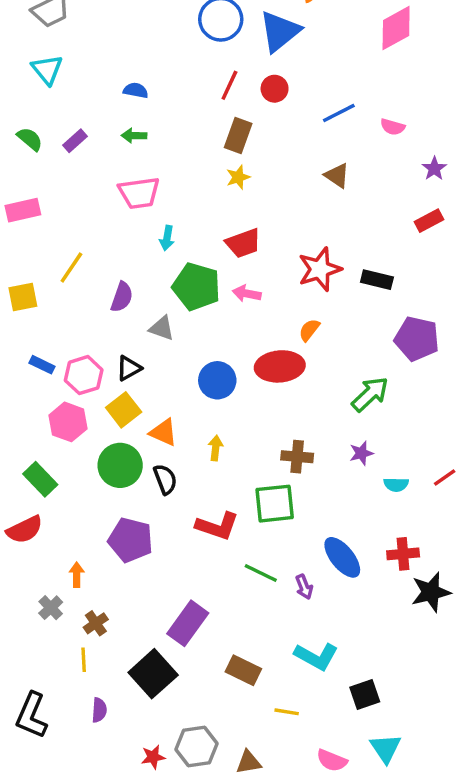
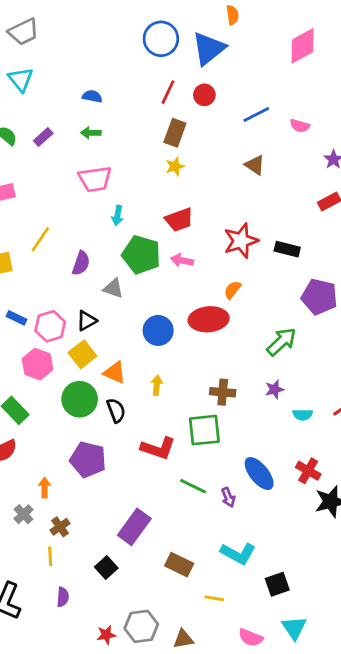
red cross: (403, 554) -> (308, 471), turned 35
black square: (153, 674) -> (106, 567), size x0.6

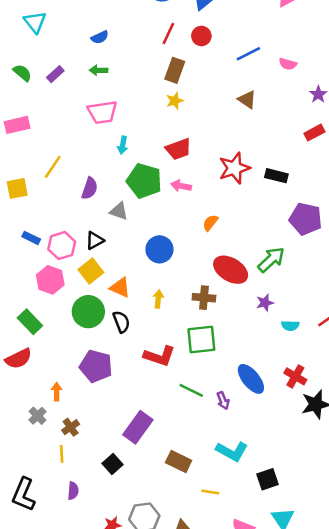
blue semicircle: (92, 96) -> (100, 37), turned 144
orange semicircle: (232, 290) -> (210, 223), moved
red ellipse: (209, 319) -> (231, 270), moved, turned 36
brown cross: (223, 392) -> (204, 298), moved

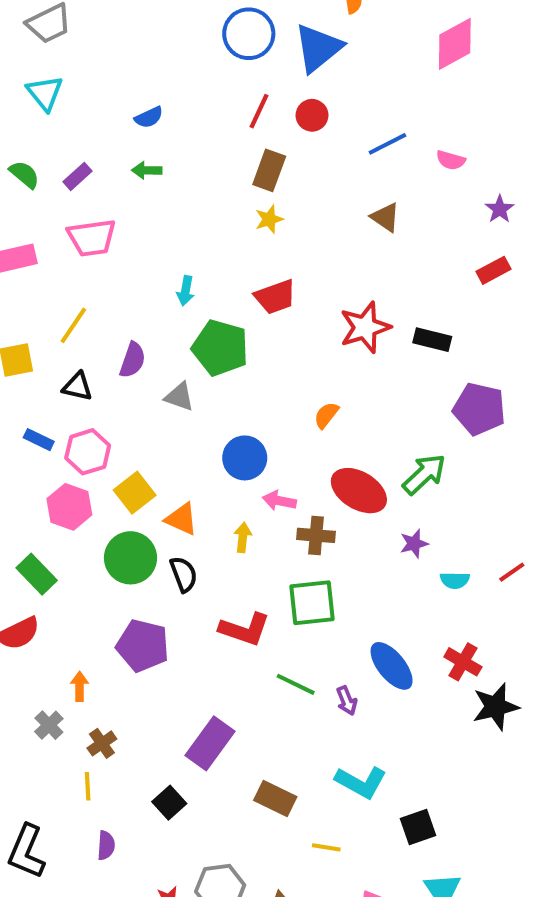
pink trapezoid: (102, 112) -> (92, 238), moved
pink arrow: (181, 186) -> (279, 501), moved
black triangle: (95, 240) -> (77, 387), moved, turned 42

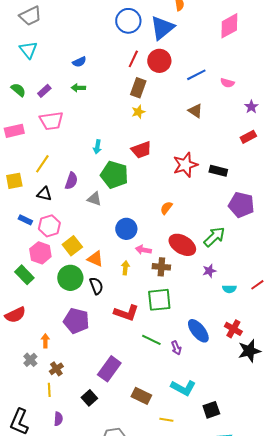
red circle: (312, 115) -> (159, 61), size x1.5
green rectangle: (37, 574) -> (24, 275), moved

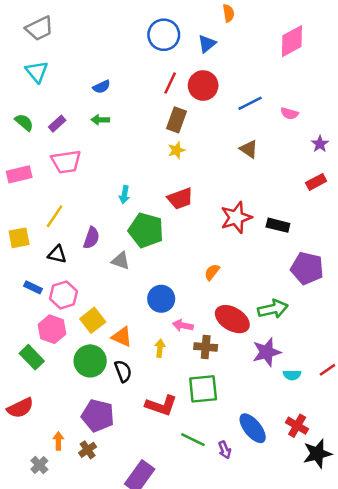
blue triangle: (162, 28) -> (207, 44), size x0.6
green arrow: (214, 237) -> (273, 309), turned 30
purple star: (209, 271) -> (267, 352), size x1.6
brown cross: (56, 369) -> (88, 450), moved

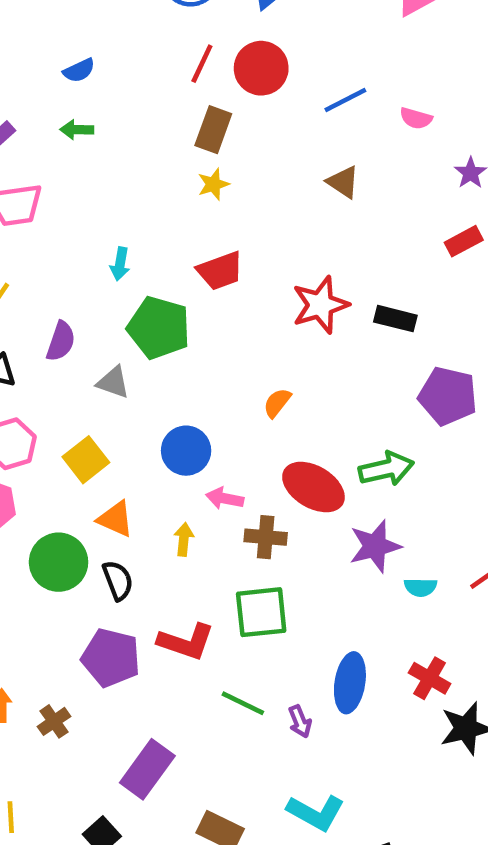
yellow square: (93, 320) -> (86, 460), moved
purple pentagon: (98, 416) -> (111, 658), moved
blue ellipse: (253, 428) -> (350, 683), turned 48

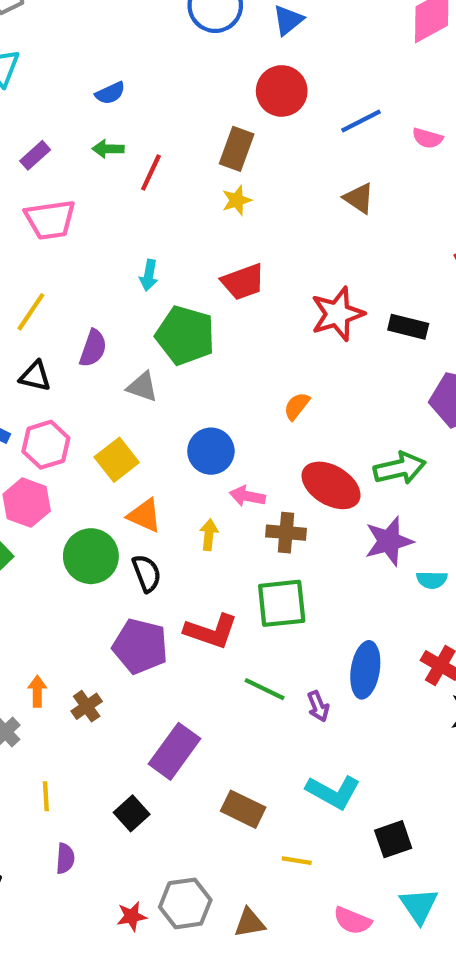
red line: (202, 64) -> (151, 172), moved

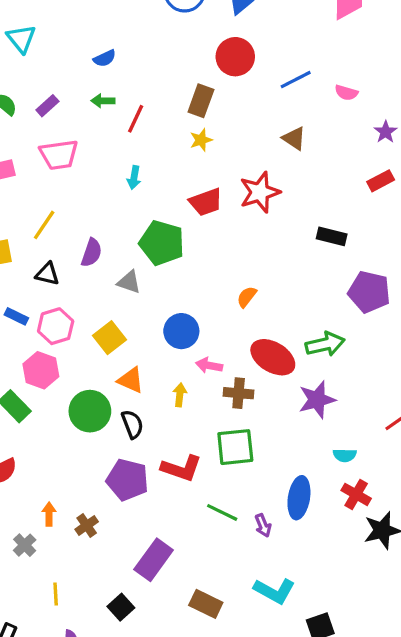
cyan arrow: (149, 275) -> (134, 178), moved
red star: (337, 314) -> (260, 192), moved
cyan semicircle: (432, 580) -> (345, 455), moved

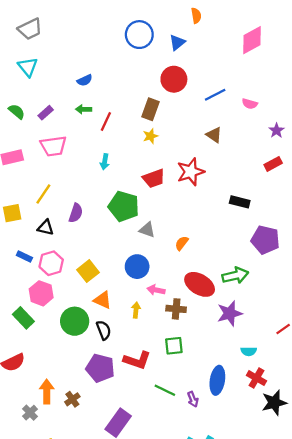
gray triangle: (129, 282) -> (147, 230), moved
green square: (235, 447) -> (174, 346), size x0.7
orange arrow: (49, 514) -> (47, 391), size x1.5

